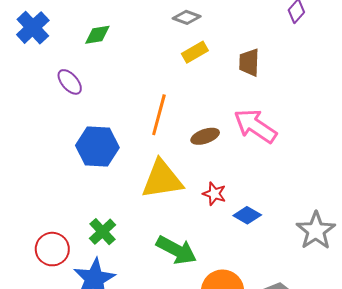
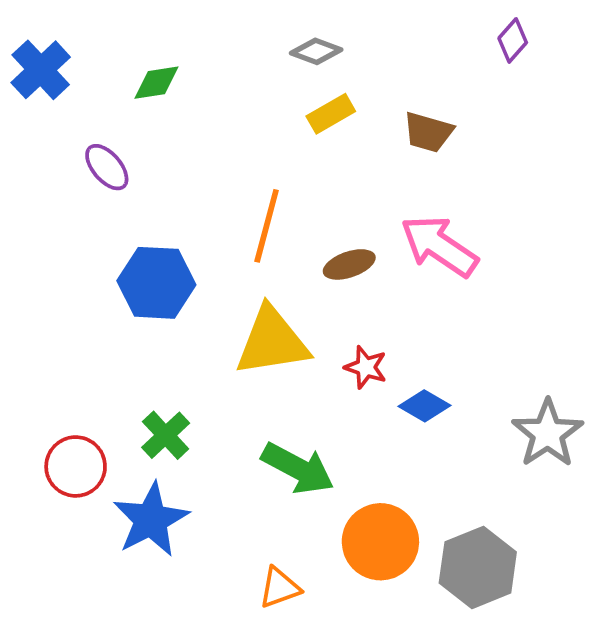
brown trapezoid: (249, 62) -> (428, 132), turned -76

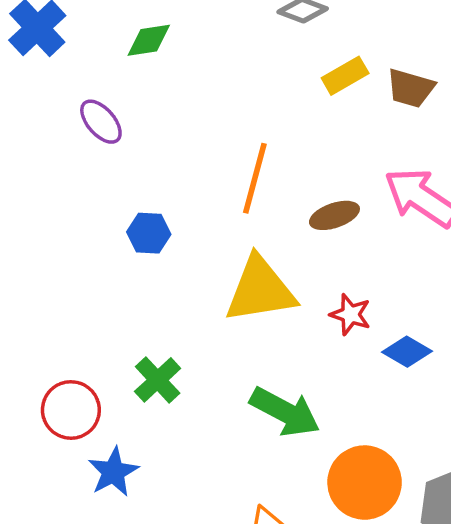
yellow rectangle: (331, 114) -> (345, 76), moved
blue hexagon: (156, 283) -> (149, 233), size x0.6
blue star: (151, 520) -> (113, 472), moved, size x0.7

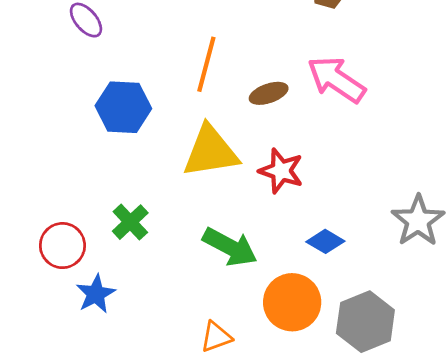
blue hexagon: (149, 233) -> (123, 107), size x1.6
red star: (350, 314) -> (281, 171), size x1.4
blue diamond: (407, 352) -> (325, 241), moved

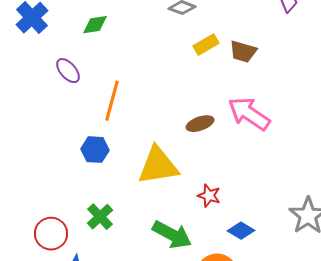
orange line: (206, 64) -> (112, 101), moved
blue hexagon: (123, 107) -> (95, 150), moved, size x0.7
red star: (281, 171) -> (209, 196), moved, size x0.7

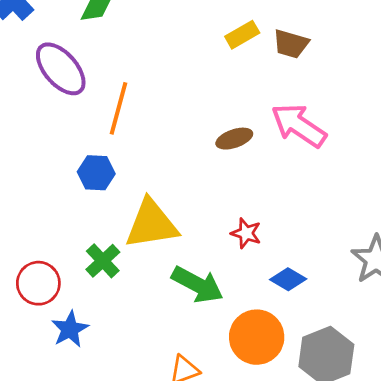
purple ellipse: (68, 71) -> (61, 69), size x1.6
yellow triangle: (158, 166) -> (151, 224), moved

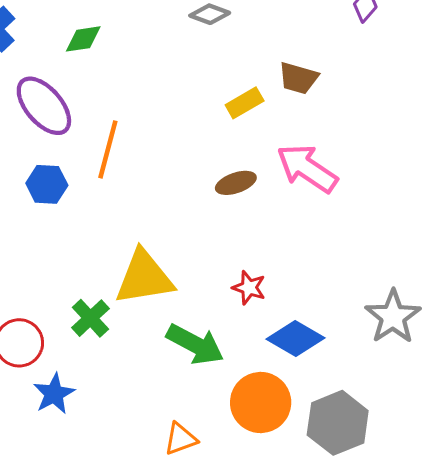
yellow rectangle: (242, 35) -> (245, 103), moved
blue hexagon: (96, 173) -> (47, 184), moved
blue diamond: (288, 279) -> (295, 339), size x1.4

